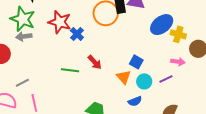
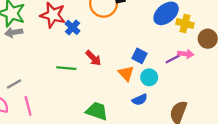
purple line: (166, 79) -> (173, 59), moved

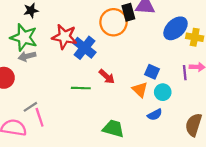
blue cross: (73, 27) -> (84, 48), size x1.5
purple line: (173, 59) -> (185, 73), turned -64
pink line: (28, 106) -> (40, 117), moved

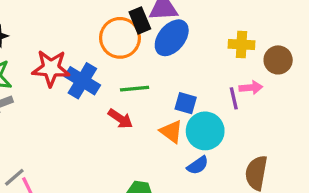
blue ellipse: (176, 28) -> (172, 38), moved
green line: (81, 88) -> (135, 89), moved
cyan circle: (163, 92) -> (205, 131), size x1.5

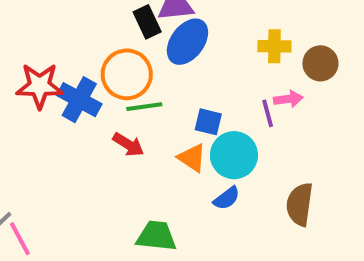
orange circle: (120, 38) -> (127, 74), moved

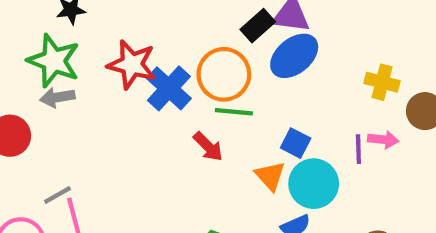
black rectangle: (147, 22) -> (258, 26), turned 60

